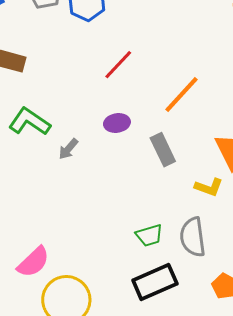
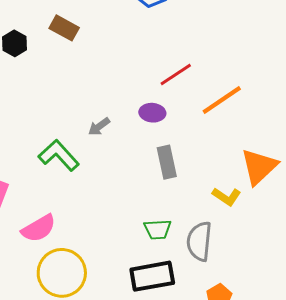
red line: (118, 65) -> (176, 75), moved
green L-shape: (29, 122) -> (59, 155), moved
gray rectangle: (163, 150) -> (167, 162), moved

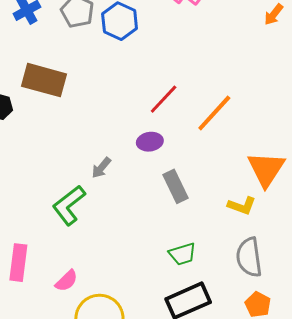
brown rectangle: (64, 28) -> (44, 80), size x1.5
green L-shape: (59, 155) -> (69, 205), turned -72
pink semicircle: (39, 228) -> (66, 281), size x0.7
gray semicircle: (199, 241) -> (249, 257), moved

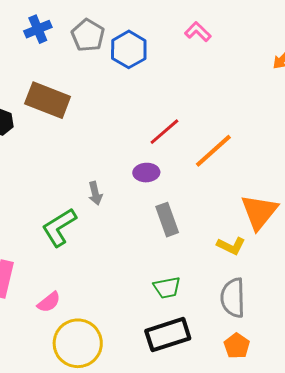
gray arrow: (101, 168) -> (95, 193), turned -60

